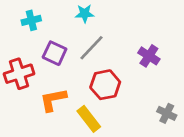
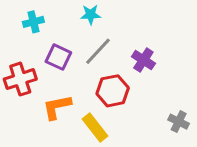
purple cross: (149, 56) -> (143, 60), moved

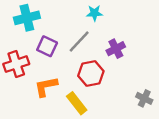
cyan star: (91, 15) -> (94, 13), moved
cyan cross: (33, 22) -> (27, 18), size x1.5
purple cross: (143, 60) -> (116, 49), turned 30

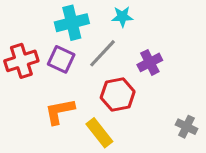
cyan cross: (27, 18) -> (72, 23), moved
red cross: (16, 64) -> (21, 61), moved

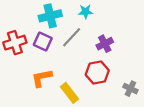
red hexagon: (118, 95) -> (97, 73), moved

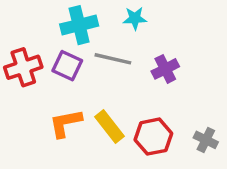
gray line: (72, 37) -> (113, 59), turned 60
red hexagon: (97, 73) -> (153, 137), moved
yellow rectangle: (69, 93) -> (109, 126), moved

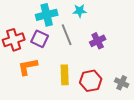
gray line: (113, 59) -> (67, 35), turned 55
orange L-shape: (66, 123) -> (28, 67), moved
yellow rectangle: (109, 126) -> (65, 75), turned 36

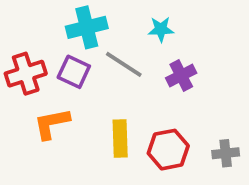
cyan star: (80, 11) -> (161, 29), moved
gray line: (67, 35) -> (124, 64), turned -35
gray cross: (122, 83) -> (226, 153), turned -32

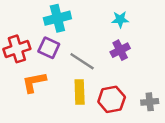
cyan star: (161, 29) -> (120, 19), moved
gray line: (124, 64) -> (82, 61), moved

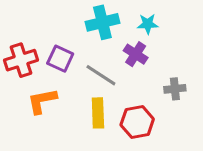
cyan cross: (57, 18) -> (102, 22), moved
purple cross: (120, 50) -> (136, 54), moved, turned -30
gray cross: (150, 102) -> (175, 89), moved

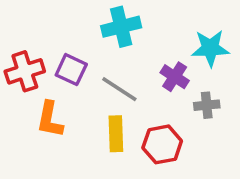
cyan star: (148, 24) -> (210, 48), moved, size x1.5
purple cross: (136, 54) -> (175, 77), moved
orange L-shape: (42, 101) -> (50, 119), turned -68

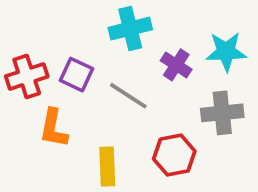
purple cross: (175, 77) -> (176, 65), moved
gray cross: (207, 105) -> (222, 113), size x1.5
yellow rectangle: (116, 134) -> (107, 167), moved

